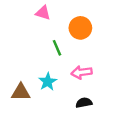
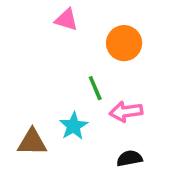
green line: (57, 48) -> (95, 88), moved

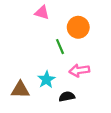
green line: (95, 88) -> (60, 47), moved
black semicircle: (129, 158) -> (67, 97), moved

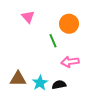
pink triangle: (42, 12) -> (28, 17), moved, turned 32
cyan star: (46, 79) -> (40, 83), moved

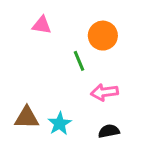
pink triangle: (28, 17) -> (42, 25), turned -40
black semicircle: (59, 85) -> (109, 131), moved

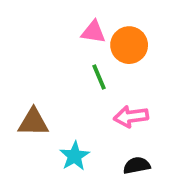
pink triangle: (42, 25) -> (93, 32), moved
brown triangle: (27, 118) -> (33, 122), moved

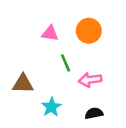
pink triangle: (93, 32) -> (50, 33), moved
green line: (99, 77) -> (66, 63), moved

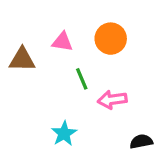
brown triangle: (23, 84) -> (22, 59), moved
black semicircle: (94, 113) -> (141, 142), moved

